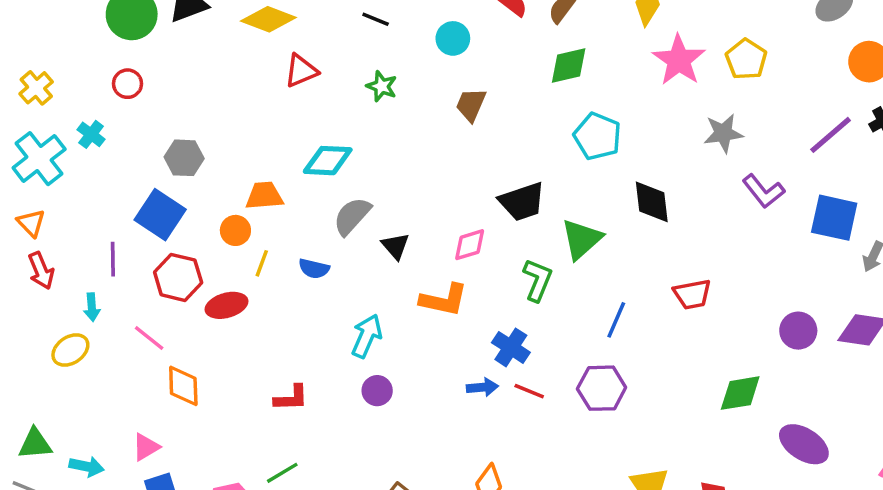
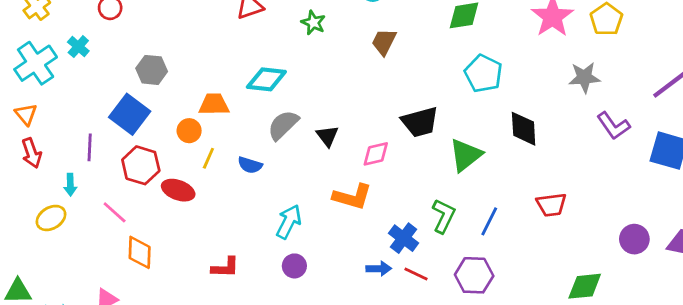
black triangle: (395, 246) -> (327, 136), moved
green L-shape: (538, 280) -> (444, 216), moved
red ellipse: (226, 305) -> (178, 190), turned 32

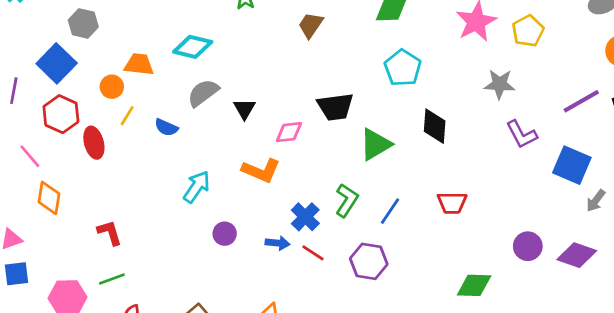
red ellipse: (178, 190) -> (94, 143), turned 48
purple circle: (294, 266) -> (225, 234), moved
red L-shape: (225, 267) -> (110, 233), moved, turned -116

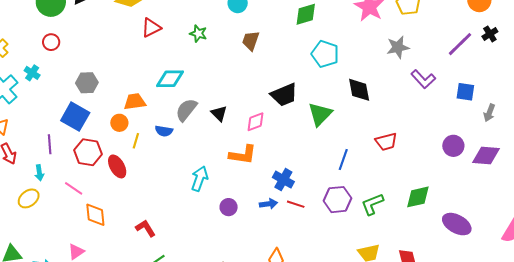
blue semicircle: (166, 127) -> (164, 131), moved
blue square: (572, 165) -> (465, 92), size x0.7
green L-shape: (347, 200) -> (372, 204), moved, turned -130
purple circle: (528, 246) -> (453, 146), moved

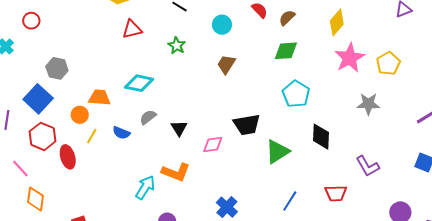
purple L-shape: (423, 79) -> (368, 166), moved
gray semicircle: (186, 110) -> (148, 117), size x0.7
orange L-shape: (243, 155) -> (176, 172), moved

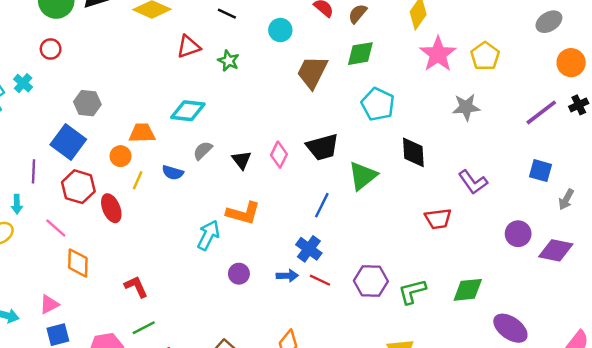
red triangle: (132, 29) -> (189, 47), moved
brown trapezoid: (226, 64) -> (312, 72), moved, size x1.4
pink diamond: (213, 144) -> (279, 155), moved, turned -50
blue line: (290, 201) -> (322, 205), moved

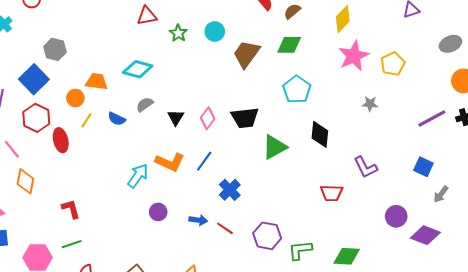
cyan circle: (280, 30) -> (215, 31), moved
gray star: (466, 107) -> (370, 104), size x0.7
blue line: (322, 205) -> (204, 161), moved
blue cross: (309, 249) -> (230, 190), moved

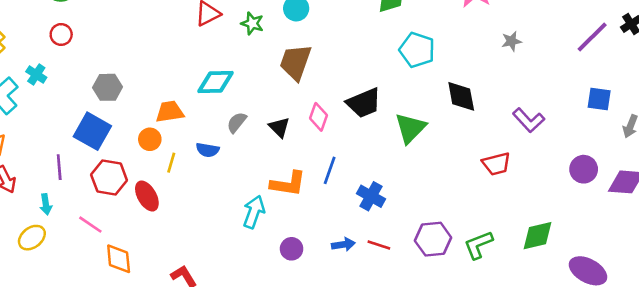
brown trapezoid: (246, 54) -> (295, 62), moved

